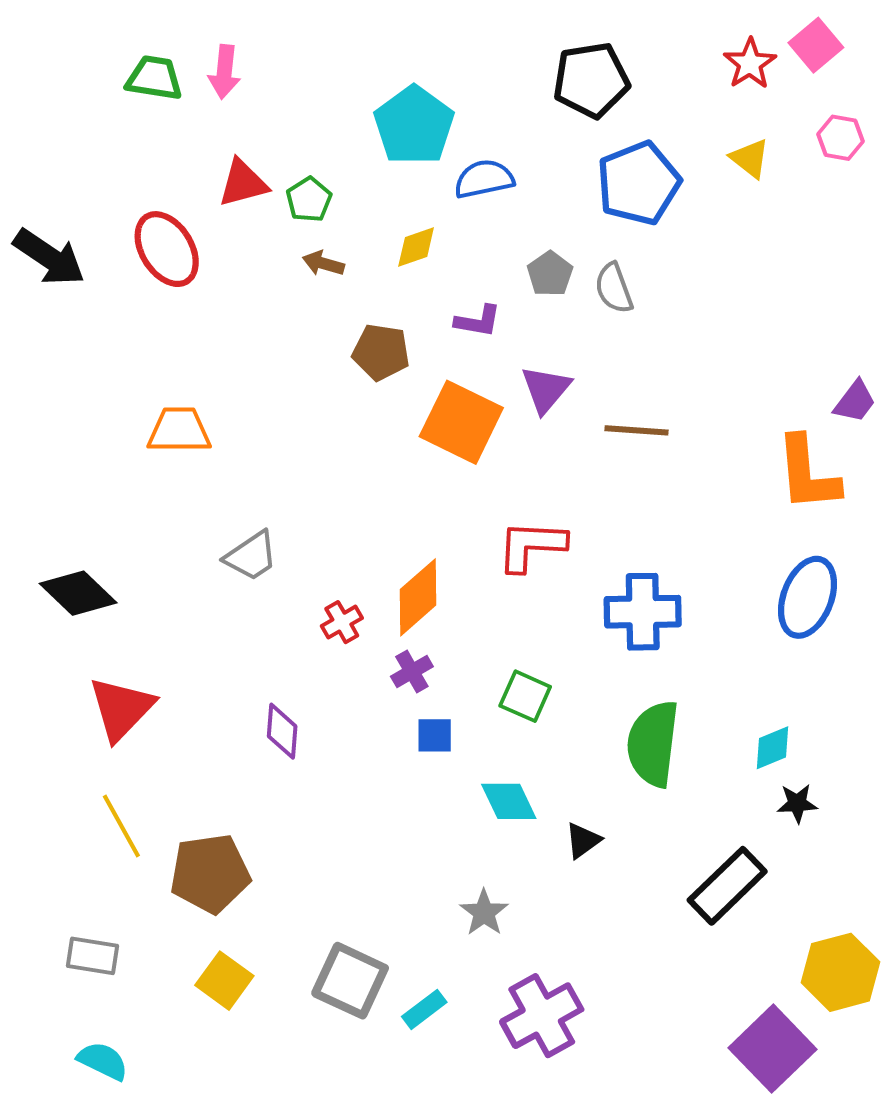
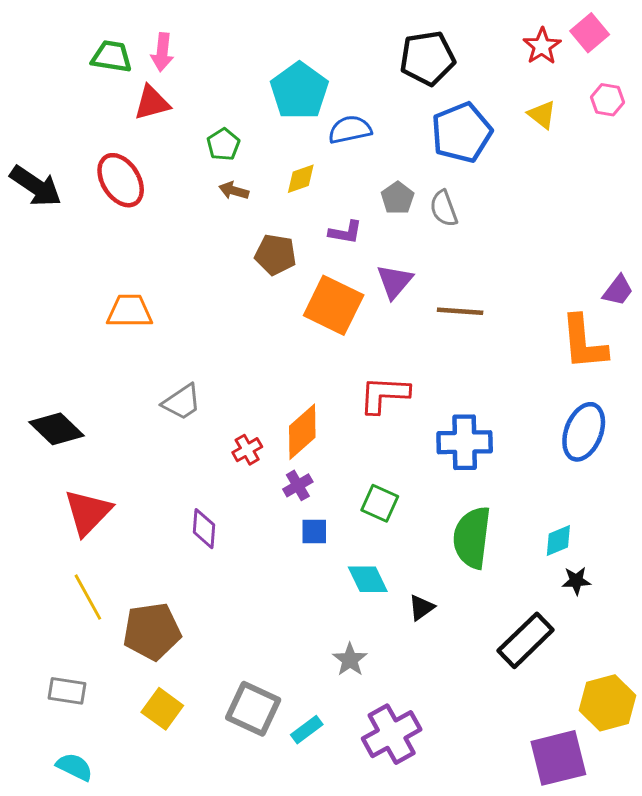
red triangle: (243, 183) -> (152, 103), moved
purple square: (773, 1049) -> (558, 758), turned 30

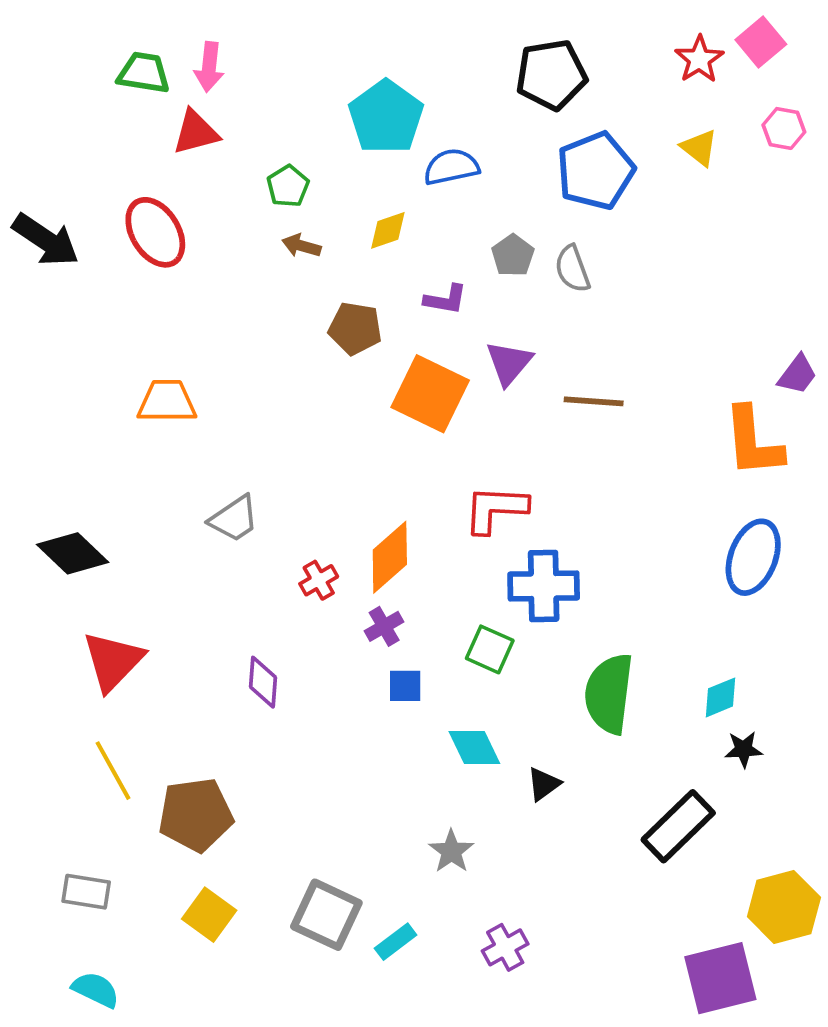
blue cross: (465, 442) -> (544, 586), moved
purple cross: (392, 734) -> (505, 947), size x0.6

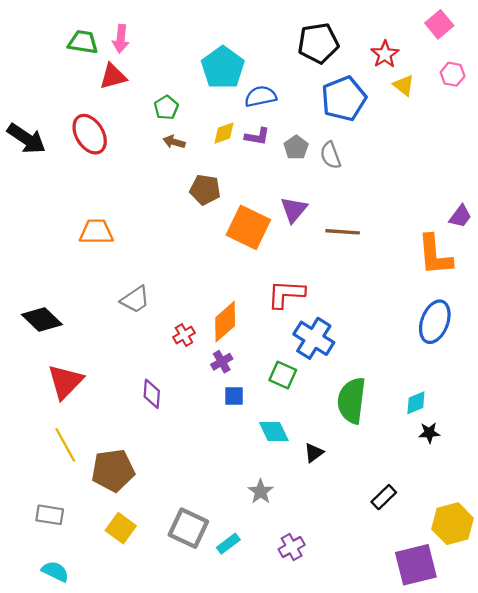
red star: (699, 59) -> (385, 54), moved
purple L-shape: (446, 300) -> (257, 136), moved
blue cross: (544, 586) -> (314, 338), turned 33
black rectangle: (678, 826) -> (384, 497), moved, size x0.6

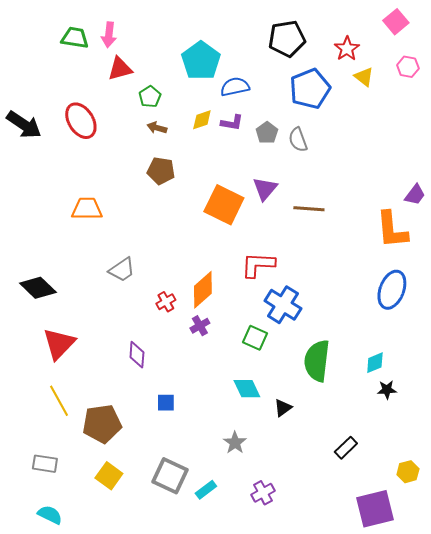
red triangle: (113, 76) -> (120, 69), moved
brown pentagon: (205, 190) -> (161, 171), moved
blue square: (234, 396) -> (166, 403), moved
yellow hexagon: (453, 524) -> (408, 472), size x0.6

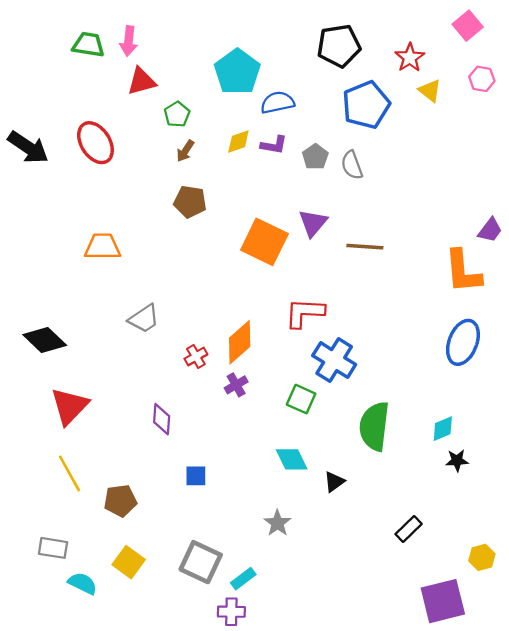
brown arrow: (157, 128) -> (185, 151), turned -72
brown pentagon: (102, 424) -> (120, 501), size x0.7
purple cross: (263, 493) -> (231, 612), moved, turned 30
cyan semicircle: (50, 515) -> (82, 583), moved

